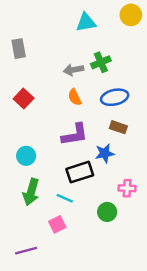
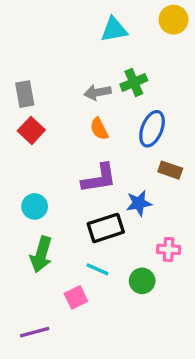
gray rectangle: (19, 49) -> (25, 94), moved
blue ellipse: (115, 97) -> (152, 129), turned -55
brown rectangle: (118, 127) -> (170, 170), moved
cyan line: (65, 198) -> (97, 269), moved

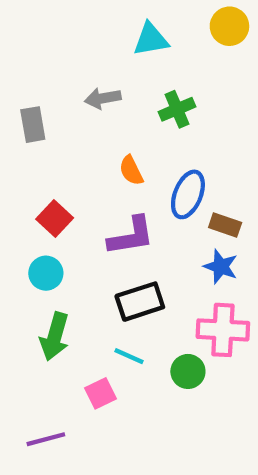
gray arrow: (97, 92) -> (103, 98), moved
blue ellipse: (152, 129) -> (188, 194), moved
red square: (31, 130) -> (55, 219), moved
blue star: (139, 203) -> (221, 267), moved, turned 30
pink cross: (169, 249) -> (223, 330), size x1.6

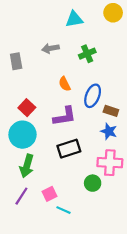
cyan circle: (46, 273) -> (22, 135), size x1.6
cyan line: (129, 356) -> (63, 210), moved
purple line: (46, 439) -> (21, 196), moved, turned -42

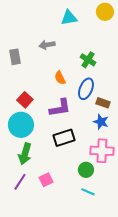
green cross: (87, 54) -> (88, 60), moved, turned -35
cyan line: (63, 210) -> (88, 192), moved

